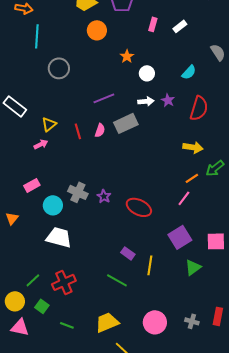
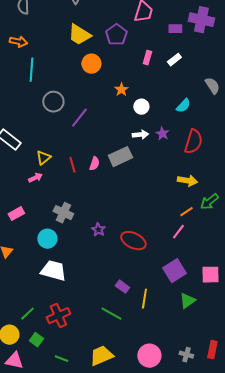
purple line: (104, 98) -> (79, 118), moved, turned -30
pink rectangle: (32, 185) -> (16, 214), moved
gray cross: (78, 192) -> (63, 213), moved

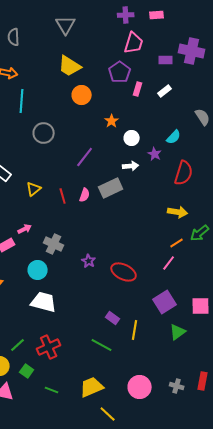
purple pentagon: (116, 35) -> (120, 72), moved
purple line: (79, 118) -> (85, 157), moved
purple star: (162, 134) -> (155, 154), moved
pink arrow: (35, 178) -> (25, 229), moved

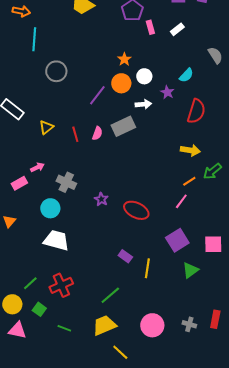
pink rectangle: (138, 89) -> (150, 27), turned -32
orange circle: (82, 95) -> (121, 83), moved
green line: (102, 345) -> (110, 295), moved, turned -70

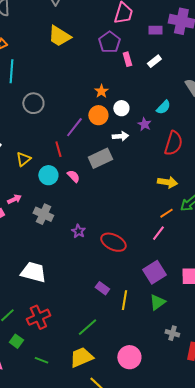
pink semicircle: (97, 133) -> (73, 176), moved, turned -64
red line: (75, 134) -> (58, 149), moved
cyan circle: (50, 208) -> (48, 175), moved
green triangle: (190, 270) -> (157, 302), moved
gray cross: (189, 324) -> (172, 333), moved

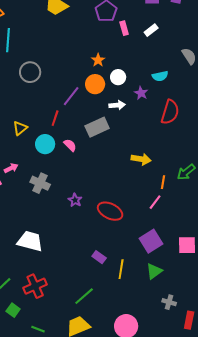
cyan semicircle: (163, 107) -> (160, 76), turned 35
red line: (58, 149) -> (55, 118), turned 35
yellow arrow: (167, 182) -> (141, 159), moved
orange line: (166, 213) -> (163, 182), turned -48

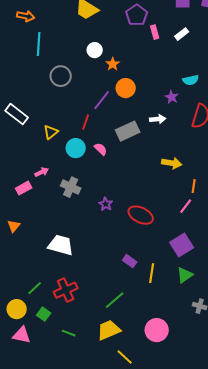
orange star: (98, 60) -> (113, 64), moved
white circle: (118, 77) -> (95, 50), moved
white arrow: (117, 105) -> (158, 119), moved

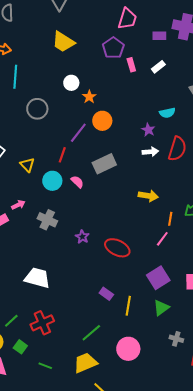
white arrow: (158, 119) -> (150, 152), moved
yellow triangle: (51, 132) -> (27, 165), turned -35
pink circle: (157, 330) -> (128, 349), moved

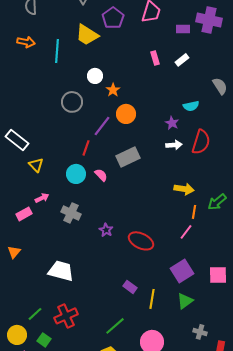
purple pentagon: (113, 48) -> (113, 18), moved
cyan line: (15, 77) -> (57, 51), moved
gray circle: (37, 109) -> (72, 102), moved
yellow triangle: (27, 165) -> (36, 165), moved
yellow arrow: (148, 196) -> (184, 189), moved

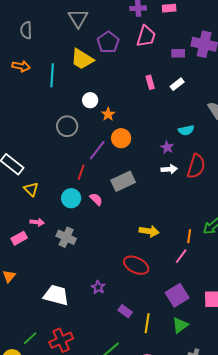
yellow arrow: (184, 189) -> (149, 231), moved
pink arrow: (42, 198) -> (37, 222), turned 32
purple star: (106, 230) -> (98, 287), moved

